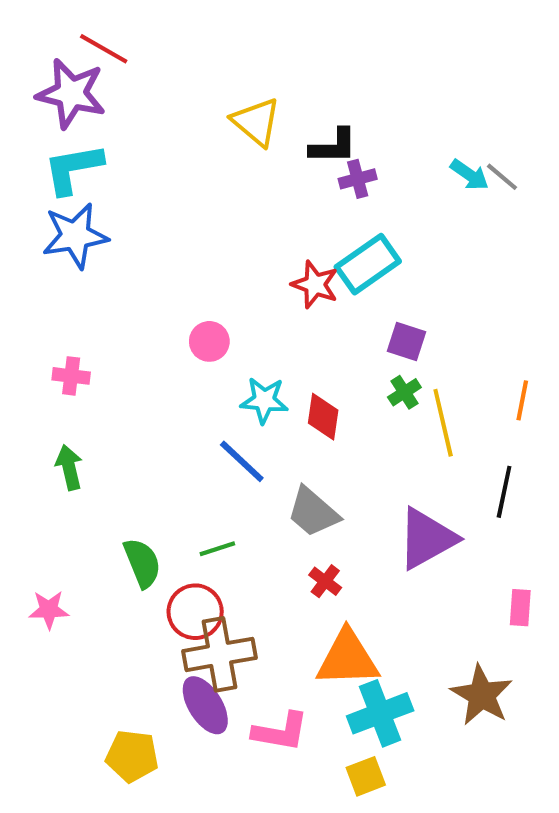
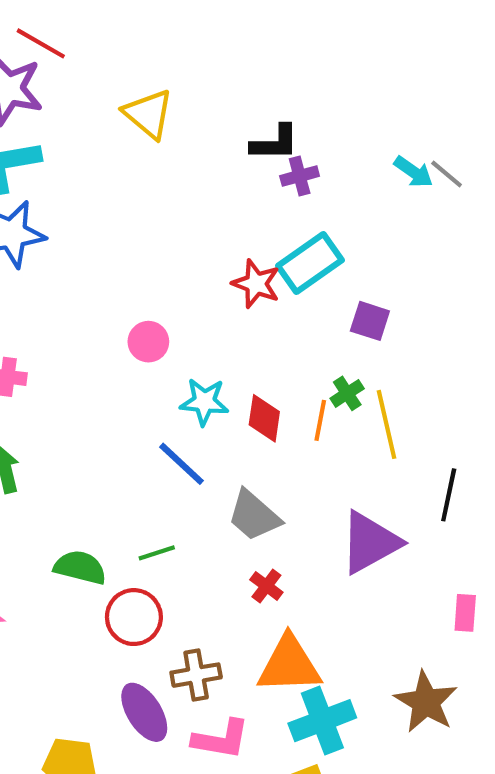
yellow triangle: (256, 122) -> (148, 114), moved
purple square: (406, 341) -> (370, 321), moved
orange line: (522, 400) -> (320, 420), moved
green semicircle: (142, 563) -> (80, 567), turned -54
brown cross: (219, 654) -> (196, 675), moved, size x0.7

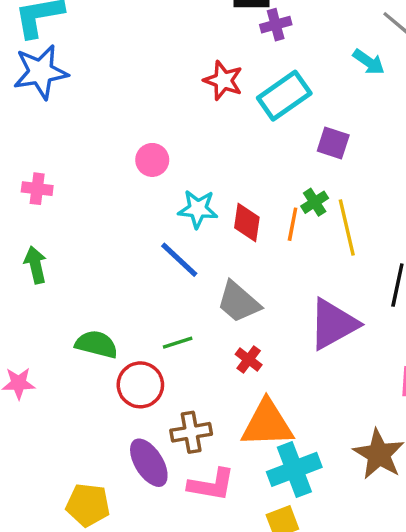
cyan arrow: (413, 172) -> (369, 62), moved
red star: (256, 284) -> (223, 80), moved
green line: (157, 553) -> (178, 343), moved

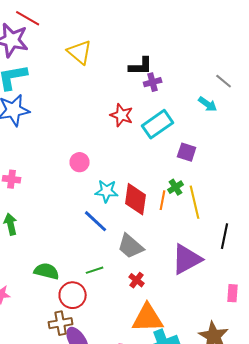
red diamond: (247, 223) -> (136, 199), size x1.4
brown cross: (191, 432) -> (61, 323), moved

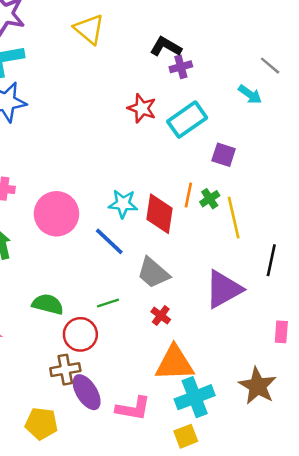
black L-shape: (141, 66) -> (166, 47), turned -150
pink circle: (80, 162) -> (56, 214), moved, size x1.8
orange line: (163, 200) -> (188, 195), moved

